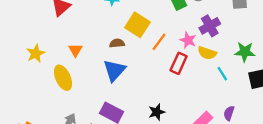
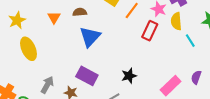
brown semicircle: (117, 43) -> (80, 12), moved
yellow semicircle: (207, 53) -> (176, 21), turned 66
yellow ellipse: (63, 78) -> (28, 49), moved

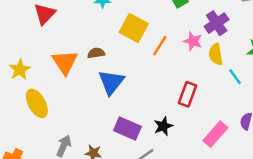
orange triangle: (54, 17) -> (65, 62), size x1.6
red rectangle: (150, 31) -> (188, 94), moved
purple rectangle: (87, 76) -> (127, 129), moved

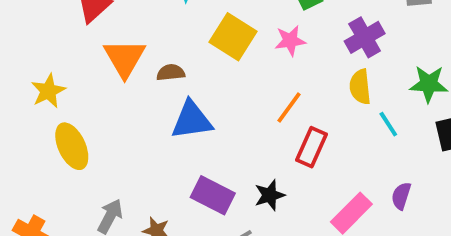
pink star: (193, 41) -> (290, 41), moved, turned -30
orange line: (160, 46) -> (289, 107), moved
orange triangle: (65, 62) -> (125, 58), moved
blue triangle: (111, 82) -> (192, 120), turned 40

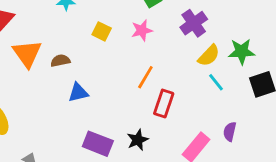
yellow square: (233, 37) -> (102, 31), size x0.6
yellow semicircle: (360, 87) -> (209, 56), moved, turned -125
blue triangle: (192, 120) -> (78, 93), size x0.7

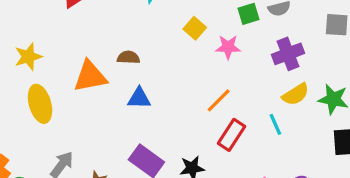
yellow square: (102, 31) -> (195, 28), moved
orange triangle: (27, 54) -> (90, 76), moved, turned 40
cyan line: (216, 82) -> (275, 124), moved

